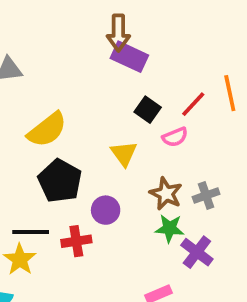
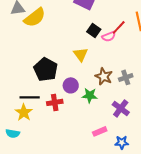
yellow semicircle: (47, 130) -> (35, 17), moved
pink semicircle: (175, 137) -> (109, 36), moved
green star: (170, 228) -> (90, 95), moved

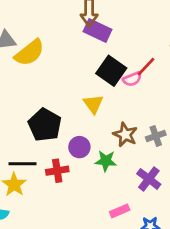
black square: (94, 30) -> (111, 71), size x1.5

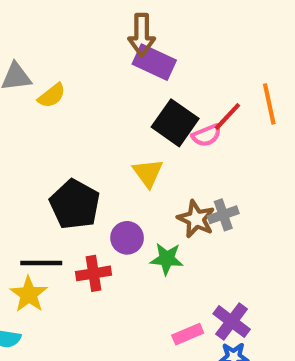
yellow semicircle: (29, 53) -> (52, 96), size x0.6
gray cross: (156, 136) -> (223, 215), moved
purple cross: (149, 179) -> (232, 321), moved

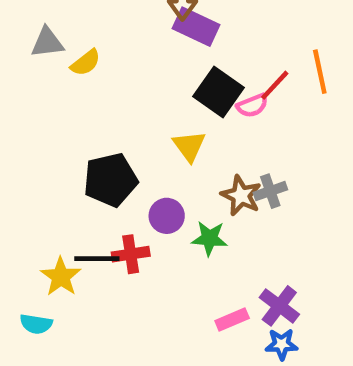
black pentagon: (75, 204) -> (110, 180), turned 30
black line: (41, 263) -> (97, 259), moved

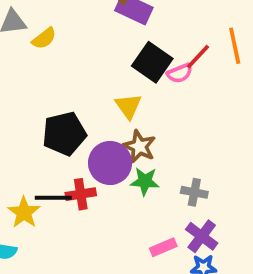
gray cross: (270, 191) -> (194, 192), moved, turned 30
brown star: (241, 196) -> (139, 146), moved
purple circle: (167, 216) -> (110, 163), size x1.5

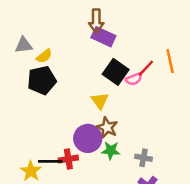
black pentagon: (64, 134) -> (42, 80), moved

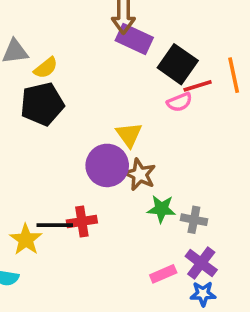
red line: (146, 68) -> (198, 86), turned 30
black square: (116, 72) -> (178, 64), moved
purple circle: (88, 138) -> (107, 165), moved
green star: (111, 151) -> (161, 209), moved

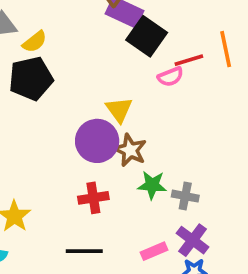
black square: (178, 64) -> (147, 36), moved
red cross: (82, 221) -> (93, 198), moved
black line: (55, 225) -> (84, 251), moved

